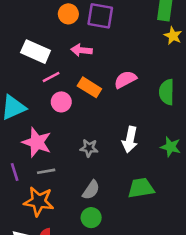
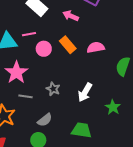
pink line: (51, 77) -> (29, 34), moved
gray line: (46, 171) -> (25, 96), moved

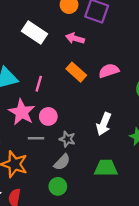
pink line: (29, 34) -> (39, 84), moved, turned -56
pink circle: (44, 49) -> (48, 116), moved
gray star: (53, 89) -> (67, 139), moved

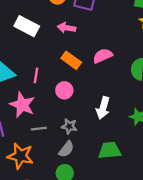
pink circle: (48, 116) -> (64, 90), moved

